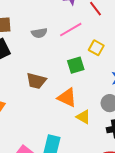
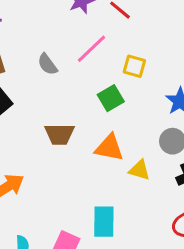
gray semicircle: (39, 33) -> (47, 64), turned 77

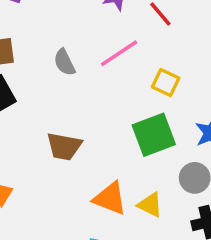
green square: (111, 98) -> (154, 135), moved, size x1.4
orange triangle: (109, 148) -> (110, 198), moved

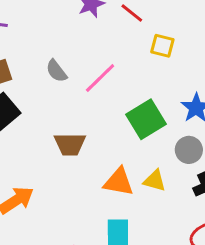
pink line: (119, 53) -> (100, 78), moved
yellow square: (166, 83) -> (162, 46), moved

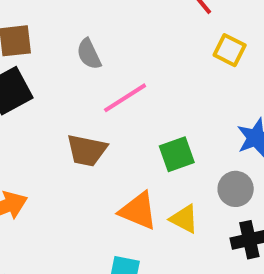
pink line: (100, 78) -> (125, 98), moved
green square: (146, 119) -> (177, 154), moved, size x0.7

